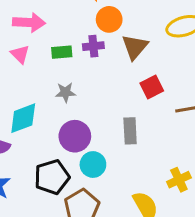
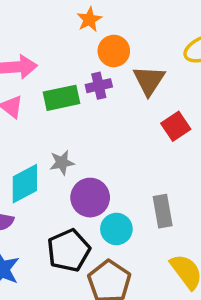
green rectangle: (62, 52) -> (61, 98), size x1.4
gray star: (65, 92) -> (62, 163), moved
gray rectangle: (130, 131) -> (163, 211), moved

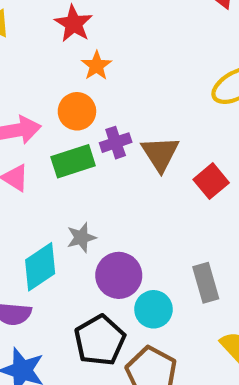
orange circle: (114, 51) -> (77, 111), moved
brown triangle: (149, 80) -> (160, 154), moved

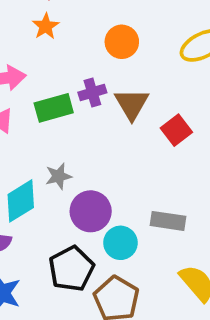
orange star: (96, 66) -> (46, 26), moved
orange circle: (77, 111) -> (122, 42), moved
gray rectangle: (206, 283) -> (168, 221), turned -68

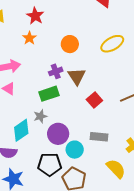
green rectangle: (54, 108) -> (49, 94), moved
red square: (176, 130) -> (94, 100), moved
black pentagon: (71, 269) -> (50, 164), turned 30

